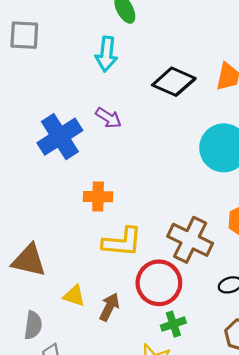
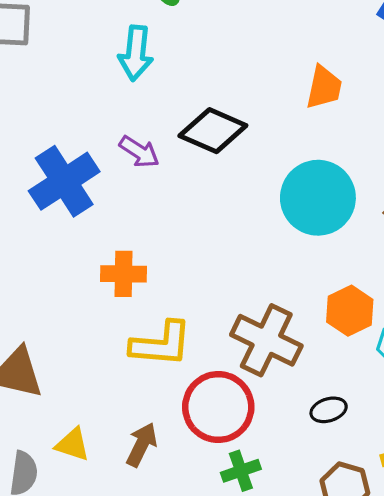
black diamond: (174, 82) -> (213, 131), moved
yellow triangle: (74, 296) -> (72, 444), moved

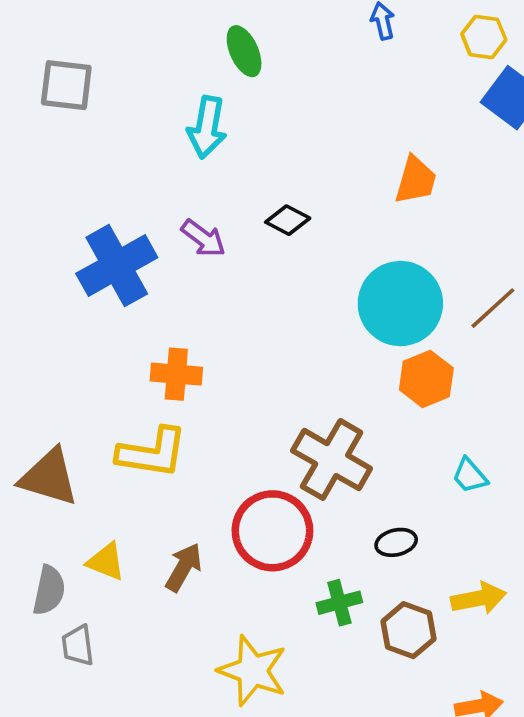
black diamond: (213, 131) -> (288, 220), size x0.6
orange hexagon: (350, 311) -> (426, 379), moved
yellow L-shape: (161, 344) -> (152, 453), moved
green cross: (241, 471) -> (339, 603), moved

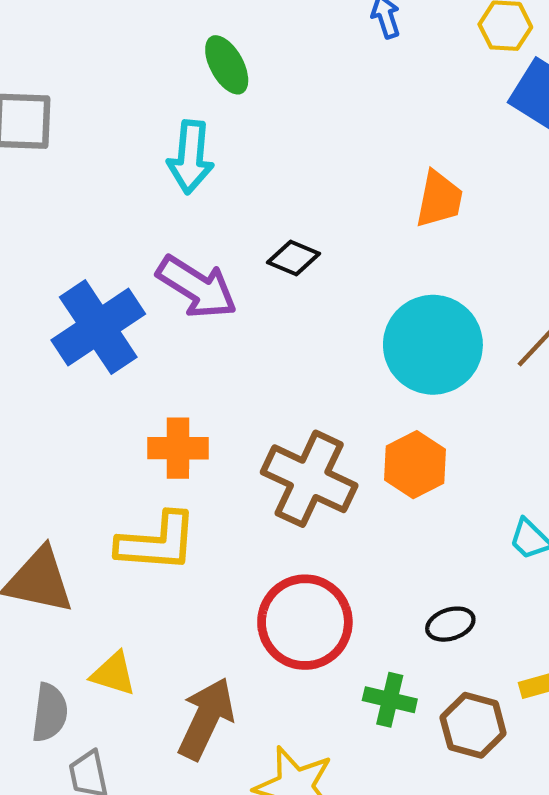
purple arrow: (203, 238) -> (197, 287), size x1.5
orange hexagon: (426, 379) -> (415, 465), moved
brown cross: (332, 460) -> (309, 479), moved
brown arrow: (184, 567) -> (206, 719), moved, size x1.4
green cross: (339, 603) -> (390, 700), turned 33

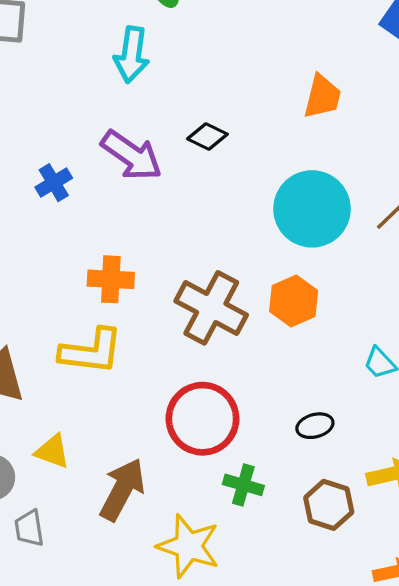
blue cross: (98, 327) -> (54, 183), size x0.5
green cross: (390, 700) -> (243, 485), moved

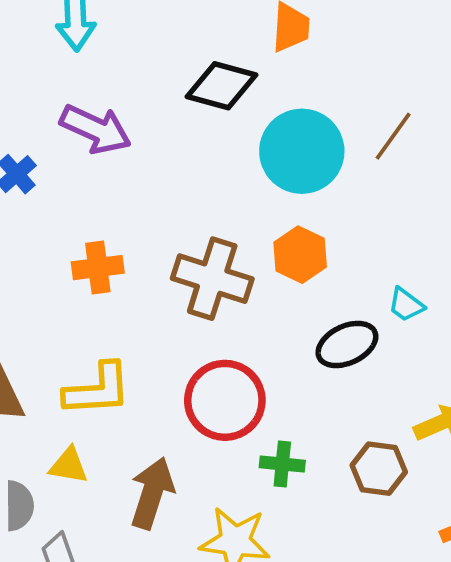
black diamond: (207, 137) -> (222, 86), moved, size x1.6
yellow L-shape: (91, 351) -> (97, 390), moved
black ellipse: (315, 426) -> (347, 344), moved, size x1.5

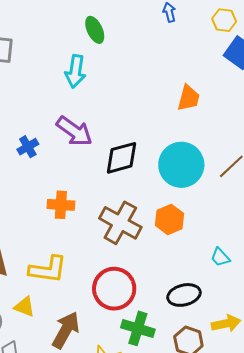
black diamond: (222, 86) -> (122, 158), moved, turned -42
black ellipse: (347, 344) -> (184, 295), moved
green cross: (282, 464) -> (138, 328), size x1.4

